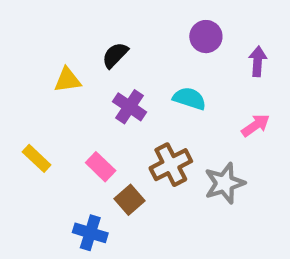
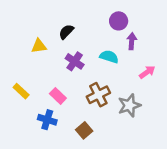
purple arrow: (258, 61) -> (132, 41), moved
brown square: (130, 200) -> (84, 130), moved
blue cross: (90, 233) -> (47, 120), moved

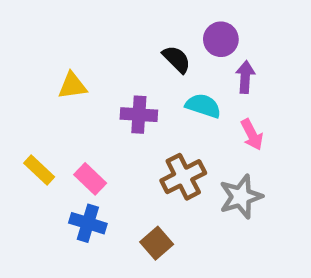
black semicircle: (66, 32) -> (177, 59), moved, turned 91
purple cross: (75, 61) -> (139, 115), turned -30
pink arrow: (147, 72) -> (252, 135), moved, turned 98
pink rectangle: (58, 96) -> (90, 179), moved

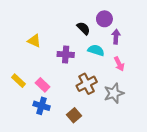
yellow triangle: (72, 86) -> (34, 41), turned 32

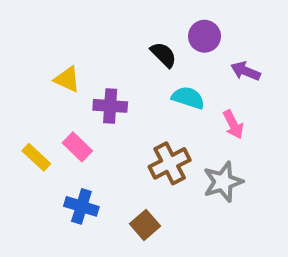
purple arrow: (116, 37) -> (246, 71), moved, turned -72
purple cross: (66, 54) -> (110, 106), moved
pink rectangle: (43, 85) -> (77, 147), moved

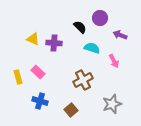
purple cross: (110, 106) -> (54, 43), moved
yellow rectangle: (36, 157) -> (18, 77), turned 32
gray star: (223, 182) -> (112, 104), moved

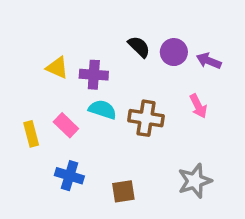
purple circle: (100, 18) -> (174, 52), moved
cyan semicircle: (92, 48) -> (102, 110), moved
brown cross: (83, 80) -> (146, 118), moved, turned 36
brown square: (71, 110) -> (123, 191), turned 32

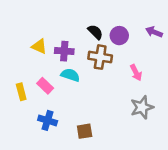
purple arrow: (209, 61) -> (154, 32), moved
brown cross: (146, 118) -> (100, 57), moved
gray star: (195, 181) -> (142, 107), moved

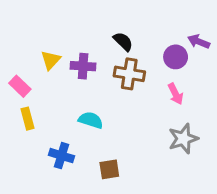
purple circle: (119, 36) -> (176, 57), moved
yellow triangle: (39, 46) -> (51, 60), turned 49
cyan semicircle: (70, 75) -> (91, 120), moved
pink rectangle: (45, 86) -> (20, 86), moved

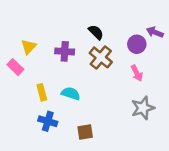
yellow triangle: (51, 60) -> (29, 47), moved
brown cross: (129, 74) -> (101, 57), turned 30
yellow rectangle: (28, 119) -> (42, 92), moved

